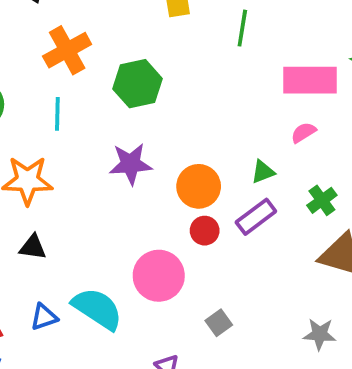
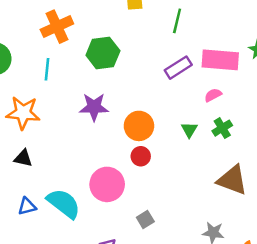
green triangle: (263, 172) -> (189, 130), moved, turned -42
green cross: (322, 200) -> (222, 128), moved
purple rectangle: (256, 217) -> (178, 68), moved

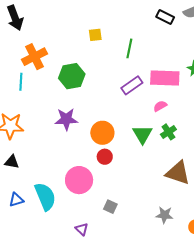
cyan line: (47, 69) -> (21, 82), moved
green triangle: (189, 130) -> (142, 134), size x1.5
cyan semicircle: (64, 203) -> (45, 196), turned 32
gray square: (145, 220) -> (110, 207), turned -32

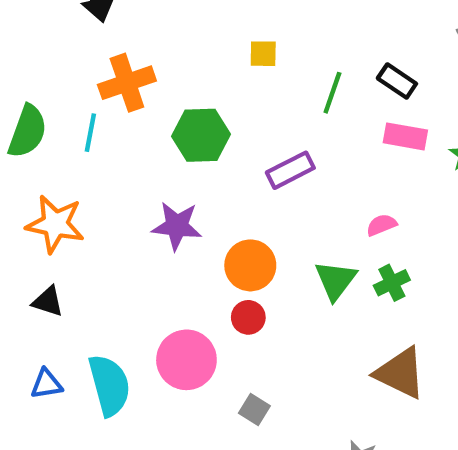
black rectangle: (165, 17) -> (397, 81), moved
pink rectangle: (165, 78) -> (405, 136), moved, size x0.7
purple rectangle: (132, 85) -> (290, 170), moved
gray square: (110, 207) -> (254, 410), moved

